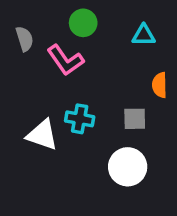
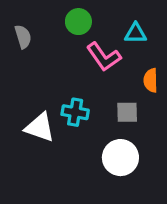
pink L-shape: (65, 60) -> (104, 57), moved

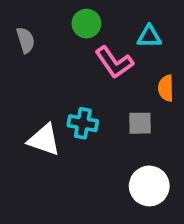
white circle: (120, 158) -> (149, 186), moved

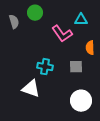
green circle: (86, 24) -> (35, 13), moved
white triangle: (44, 140) -> (31, 89), moved

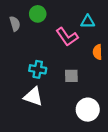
cyan cross: (45, 67) -> (38, 69), moved
gray square: (76, 67) -> (71, 76), moved

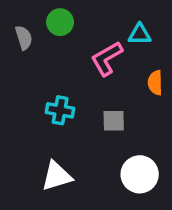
pink L-shape: (67, 37) -> (107, 58), turned 95
white triangle: (33, 97) -> (57, 176), moved, turned -36

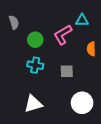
green circle: (60, 22) -> (35, 40), moved

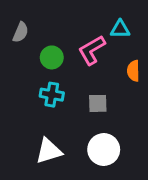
gray semicircle: (14, 22) -> (21, 32), turned 40
white circle: (82, 103) -> (104, 149), moved

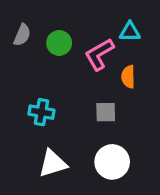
green circle: (52, 57) -> (59, 43), moved
orange semicircle: (133, 71) -> (128, 77), moved
cyan cross: (52, 95) -> (41, 112), moved

